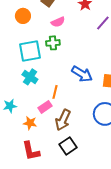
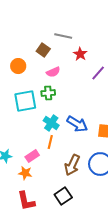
cyan cross: (30, 77) -> (51, 123), moved
pink rectangle: (45, 107) -> (32, 156), moved
brown arrow: (63, 120) -> (72, 165), moved

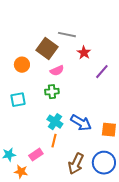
brown square: (43, 50) -> (47, 49), size x1.5
cyan square: (25, 101) -> (18, 100), moved, size x0.7
orange star: (25, 173) -> (21, 172), moved

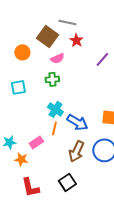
red star: (84, 53) -> (76, 40), moved
blue arrow: (81, 123) -> (77, 122), moved

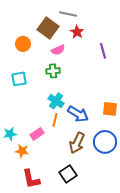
purple line: (102, 59) -> (103, 51), turned -56

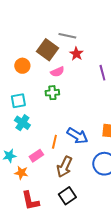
cyan cross: (56, 101) -> (22, 123), moved
brown arrow: (77, 143) -> (64, 167), moved

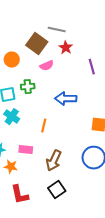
green cross: (52, 93) -> (28, 87), moved
blue arrow: (77, 136) -> (66, 99), moved, turned 150
orange line: (54, 142) -> (44, 126), moved
pink rectangle: (36, 156) -> (26, 150), turned 40

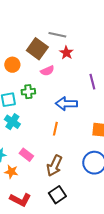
purple line: (92, 67) -> (92, 82), moved
orange line: (44, 126) -> (55, 129), moved
pink rectangle: (26, 150) -> (26, 155), turned 32
red L-shape: (20, 195) -> (20, 200), turned -50

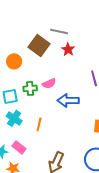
pink semicircle: (47, 71) -> (49, 83), moved
orange line: (55, 129) -> (39, 124), moved
pink rectangle: (26, 155) -> (19, 147), moved

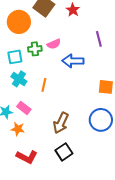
orange circle: (14, 61) -> (19, 22), size x1.5

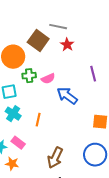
green cross: (35, 49) -> (29, 76), moved
blue arrow: (73, 61) -> (67, 96), turned 35

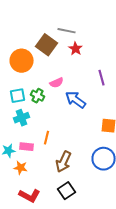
green cross: (29, 76) -> (38, 96), moved, turned 32
cyan cross: (13, 114) -> (22, 118), turned 35
orange line: (38, 120) -> (46, 138), moved
pink rectangle: (18, 143) -> (26, 147), turned -32

